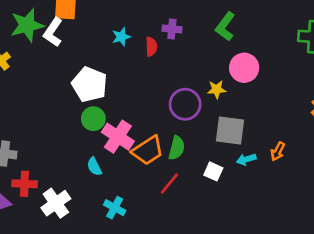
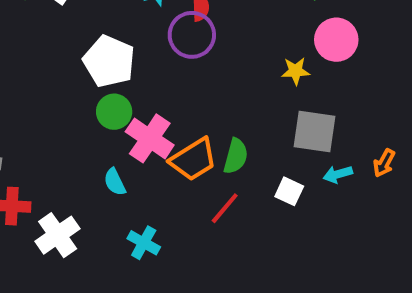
purple circle: (185, 104) -> (192, 35), moved

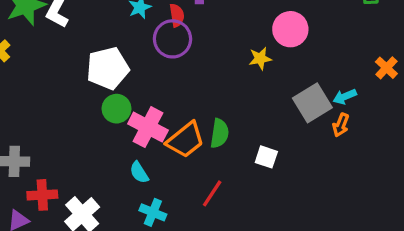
white pentagon: (109, 61) -> (108, 68), turned -30
gray square: (314, 132) -> (312, 103), moved, turned -33
cyan arrow: (338, 174) -> (345, 97), moved
cyan semicircle: (115, 182) -> (139, 172), moved
red line: (225, 208) -> (212, 193), moved

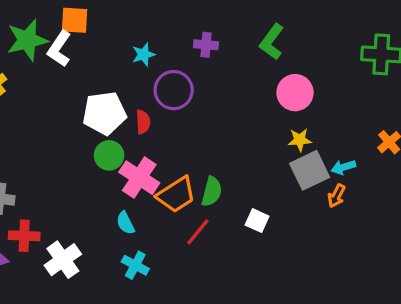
red semicircle: (177, 15) -> (143, 122), moved
yellow star: (260, 59) -> (300, 140), moved
red line: (212, 193) -> (198, 232), moved

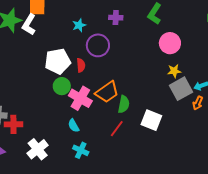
orange trapezoid: (176, 195) -> (107, 92), moved
white square: (257, 221) -> (151, 120), size x1.5
red cross: (24, 236) -> (13, 124), moved

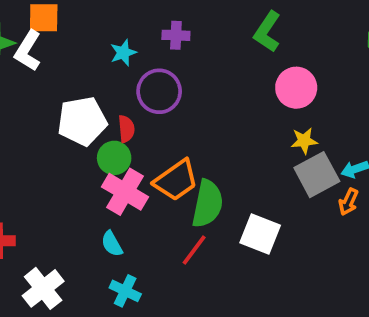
purple cross: (116, 18) -> (176, 35), moved
green circle: (62, 86) -> (114, 158), moved
green semicircle: (124, 104) -> (207, 204), size x1.4

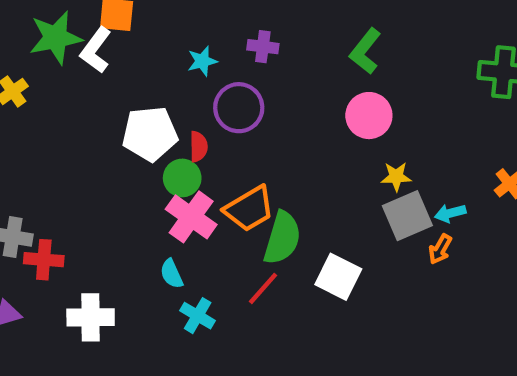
pink circle: (296, 88) -> (369, 116), moved
white cross: (43, 288) -> (91, 317), turned 33
cyan cross: (125, 291) -> (198, 316), moved

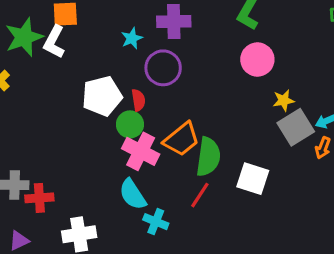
purple cross: (263, 47) -> (174, 21), size x1.5
cyan semicircle: (172, 274) -> (133, 194), size x1.5

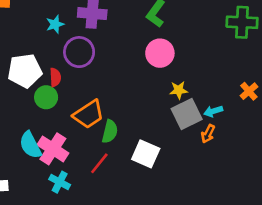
pink cross: (141, 151) -> (53, 149), moved
green semicircle: (208, 157) -> (110, 131), size x0.7
cyan semicircle: (133, 194) -> (30, 145), moved

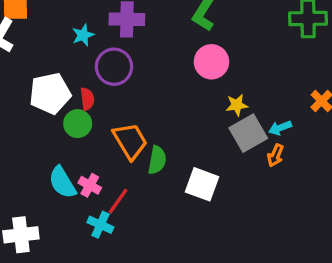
orange trapezoid: (89, 114) -> (130, 141), turned -84
pink cross: (53, 149) -> (90, 185), size x0.6
red line: (99, 163) -> (118, 201), moved

